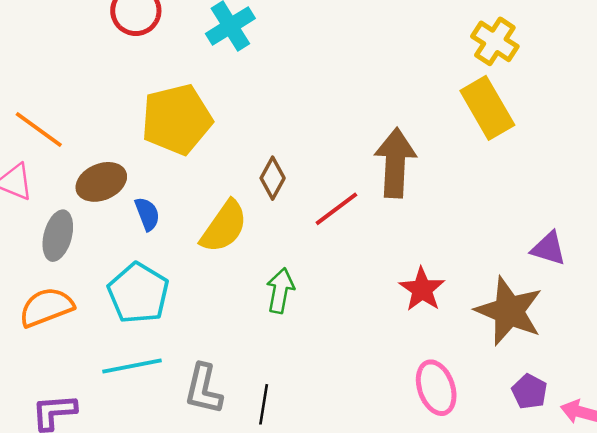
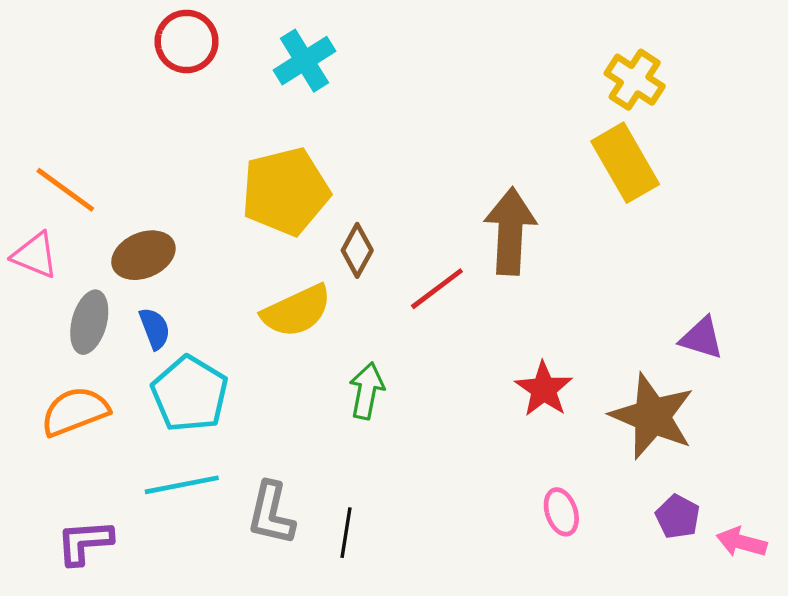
yellow pentagon: (177, 119) -> (285, 191), moved
blue semicircle: (147, 214) -> (155, 329), moved
yellow semicircle: (224, 227) -> (297, 311), turned 30
pink ellipse: (436, 388) -> (561, 512), size x0.7

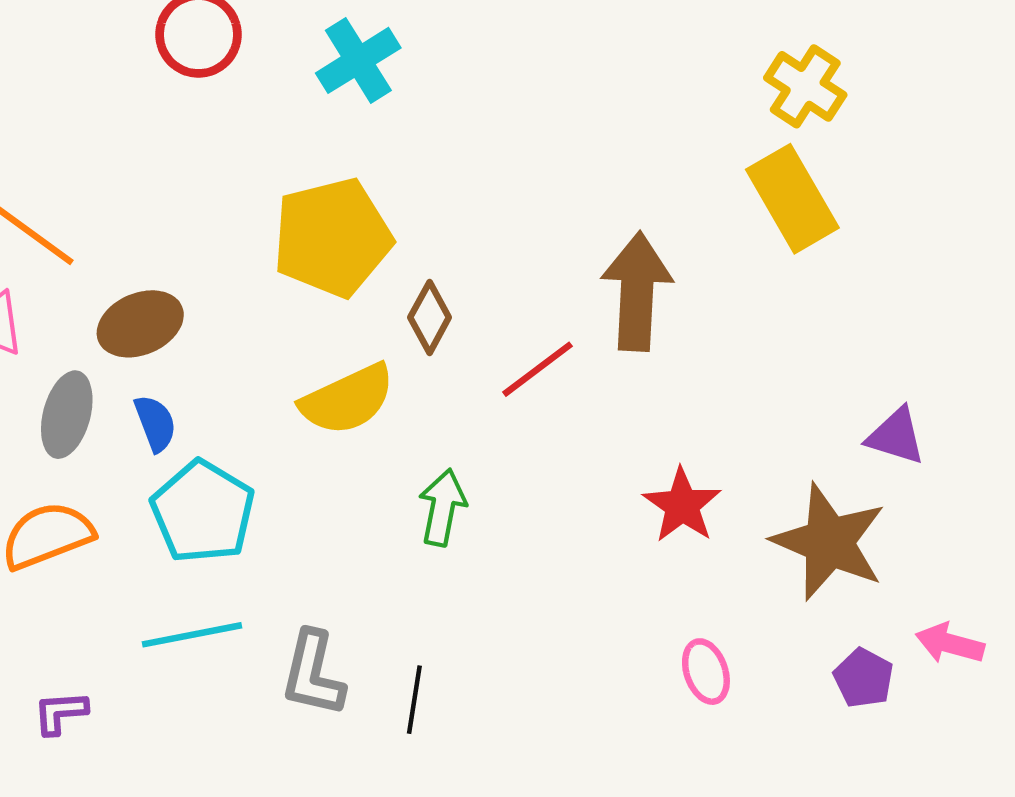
purple L-shape: (84, 542) -> (60, 713), size x0.7
pink arrow: (741, 542) -> (950, 643), moved

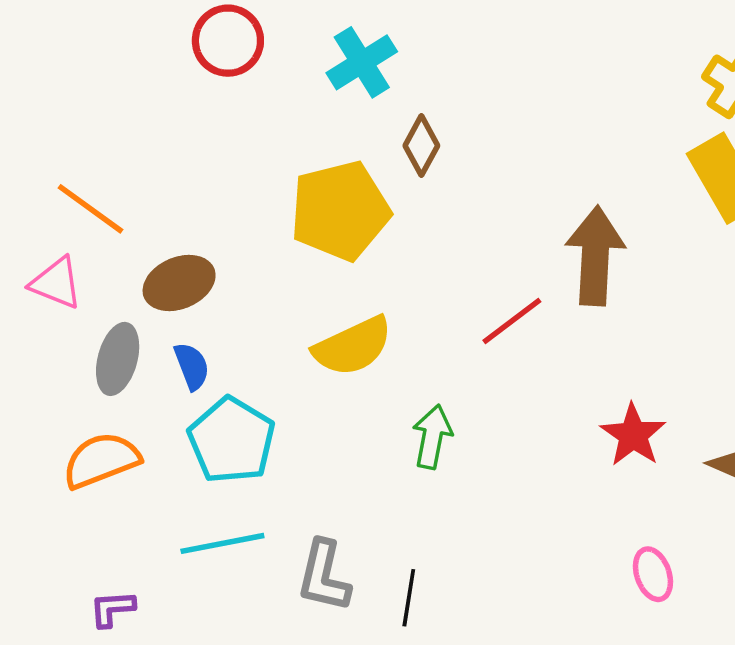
brown diamond: (430, 317) -> (421, 146), moved

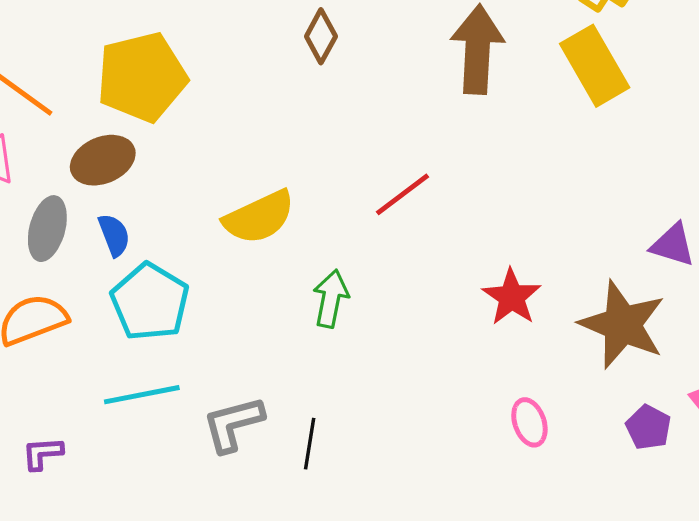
yellow pentagon: (340, 211) -> (142, 77), moved
brown arrow: (595, 256) -> (477, 49), moved
gray L-shape: (324, 576) -> (233, 424), turned 62

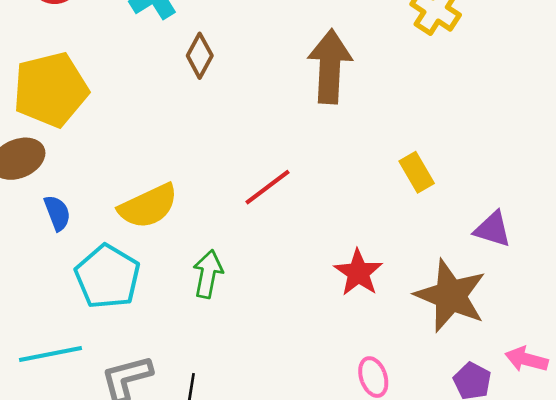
yellow rectangle: (595, 66) -> (417, 172), moved, size x0.6
blue semicircle: (114, 235) -> (57, 213), moved
cyan pentagon: (150, 302) -> (107, 277), moved

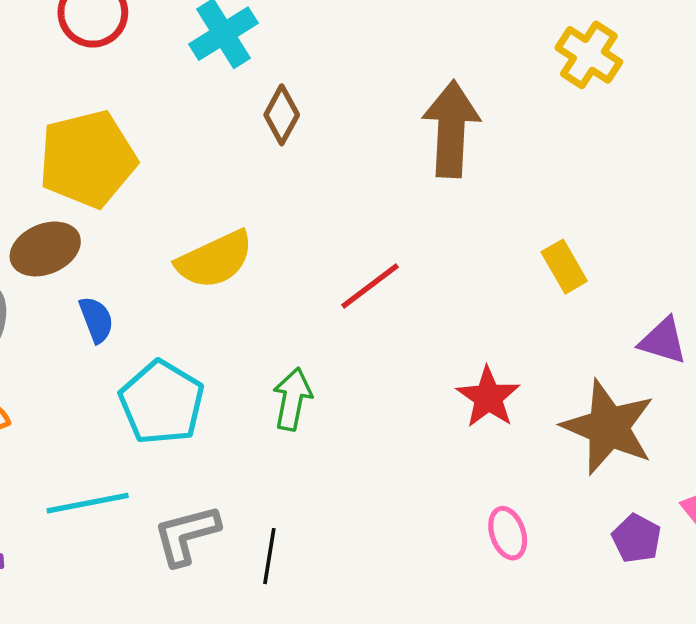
yellow semicircle: (148, 206) -> (215, 260), moved

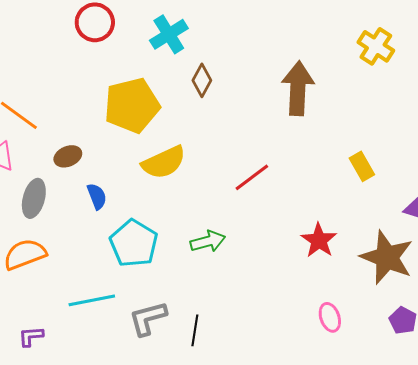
yellow pentagon: (88, 159) -> (132, 105), moved
brown ellipse: (45, 249) -> (68, 156), size x0.7
green arrow: (292, 399) -> (208, 241), turned 64

